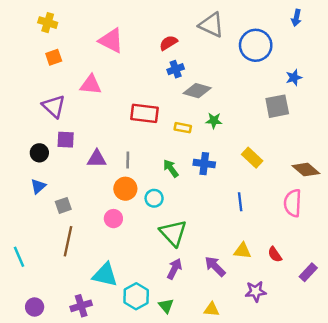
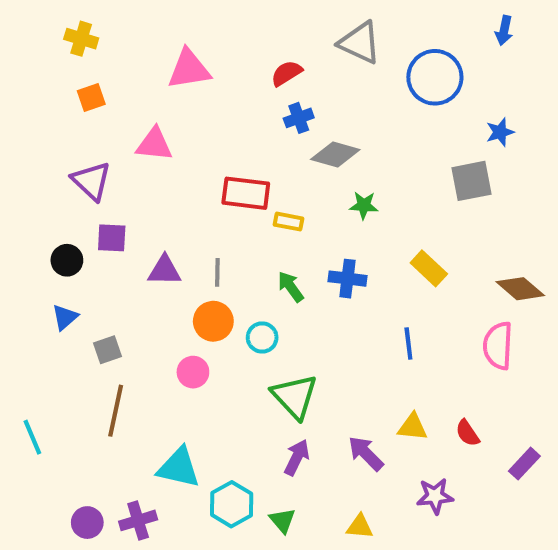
pink triangle: (111, 40) -> (189, 69), turned -36
yellow rectangle: (183, 128) -> (289, 222), moved
purple circle: (35, 307) -> (87, 523), moved

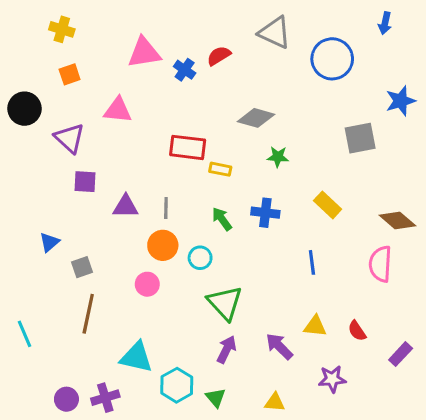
blue cross: (299, 118) -> (185, 70), moved, turned -35
blue star: (500, 132) -> (401, 101), moved, size x1.4
black circle: (67, 260) -> (24, 109), moved, size x1.4

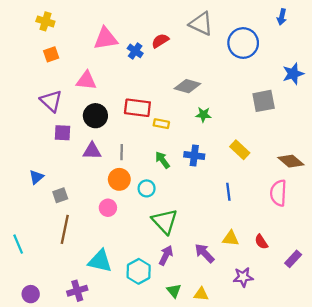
black circle: (24, 109) -> (95, 116), moved
cyan hexagon: (177, 385) -> (139, 271), moved
green triangle: (216, 398) -> (174, 291), moved
purple circle: (66, 399) -> (31, 294), moved

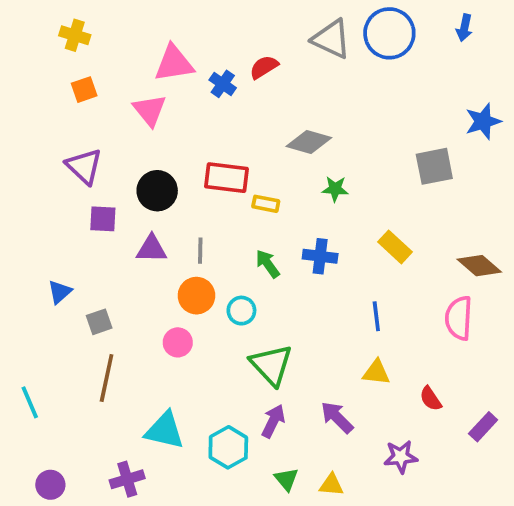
blue circle: (243, 43) -> (389, 33), moved
pink triangle: (86, 80) -> (150, 110), moved, turned 45
yellow triangle: (231, 238) -> (376, 372), moved

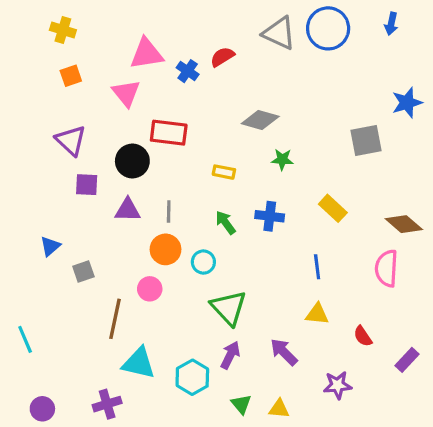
red rectangle: (226, 178) -> (169, 133), moved
brown line: (107, 378) -> (115, 319), moved

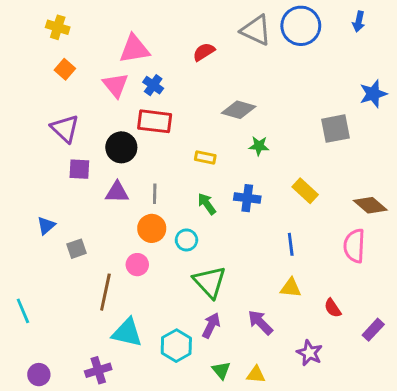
blue cross: (188, 71) -> (153, 85), moved
orange square: (71, 76) -> (65, 69), turned -30
purple star: (338, 385) -> (309, 353), turned 30

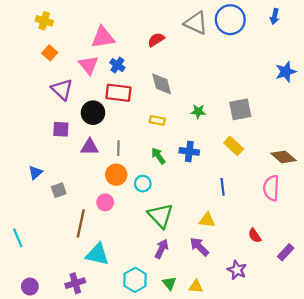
gray diamond: (239, 110) -> (162, 84), moved, turned 60
purple triangle: (65, 129) -> (62, 89), moved
gray square: (336, 129) -> (240, 109), moved
yellow triangle: (291, 288) -> (207, 220), moved
cyan hexagon: (176, 346) -> (135, 280), moved

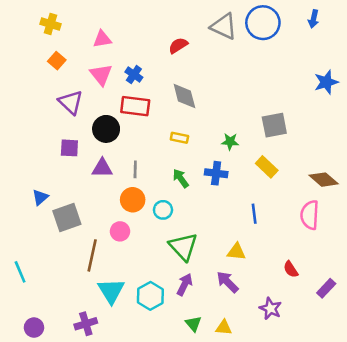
pink triangle: (103, 37) -> (102, 39), moved, size x0.7
green star: (198, 112) -> (230, 142), moved
gray square: (59, 190) -> (67, 217), size x1.6
cyan triangle: (97, 254) -> (111, 291), turned 45
cyan hexagon: (135, 280) -> (150, 296), moved

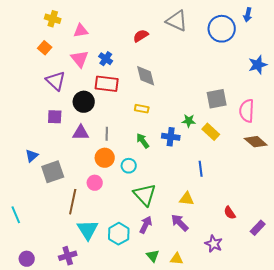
blue circle: (263, 23) -> (222, 29), moved
yellow cross: (50, 24) -> (53, 19), moved
green star: (230, 142) -> (189, 121), moved
pink semicircle: (310, 215) -> (247, 111), moved

